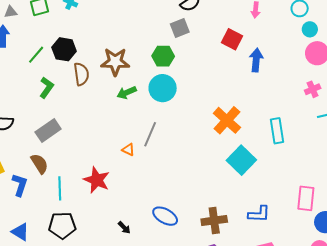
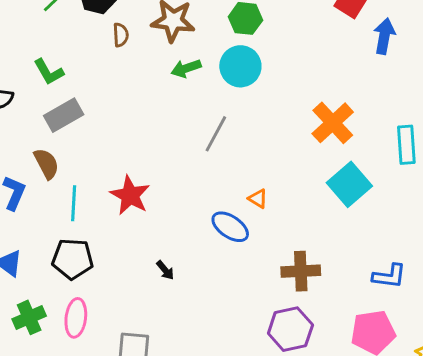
brown semicircle: (81, 74) -> (121, 35), size x0.7
green L-shape: (47, 88) -> (49, 72), moved, turned 110
orange triangle: (128, 150) -> (258, 199), moved
blue L-shape: (259, 214) -> (389, 276), moved
blue ellipse: (165, 216) -> (230, 227), moved

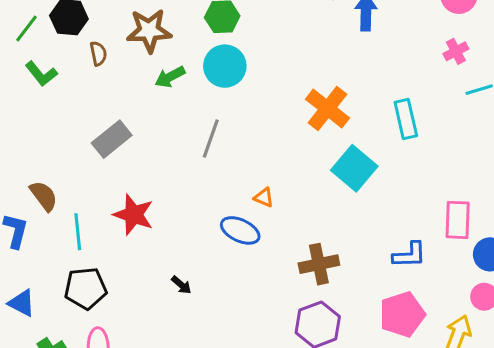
green L-shape: (49, 72) -> (41, 74), moved
gray rectangle: (64, 115) -> (112, 139), moved

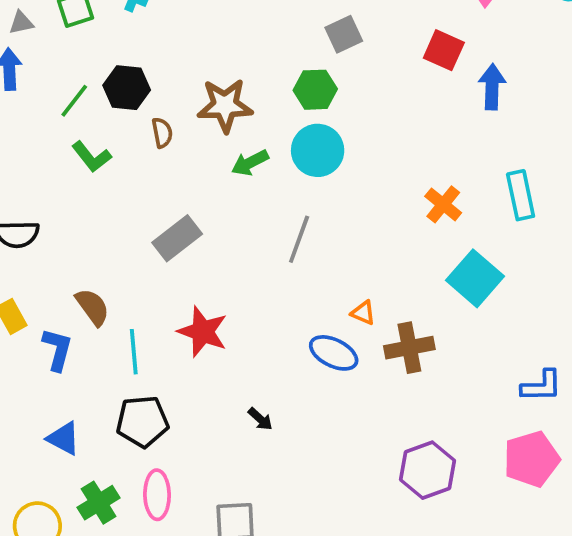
orange cross: (327, 109) -> (443, 204), size x0.7
cyan rectangle: (406, 119) -> (521, 195), moved
brown cross: (319, 264) -> (409, 348), moved

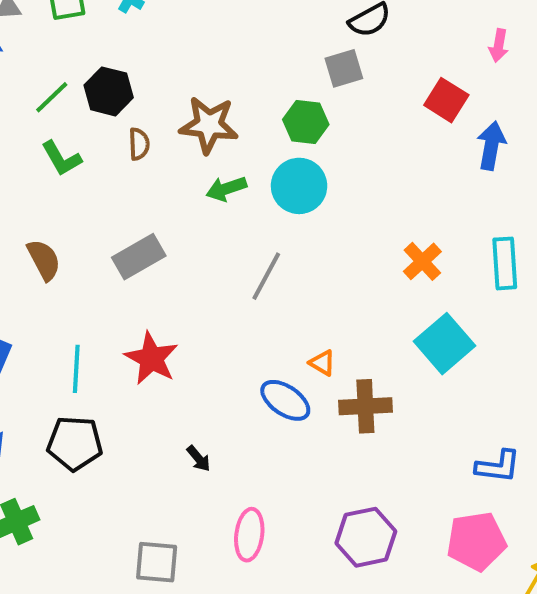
brown semicircle: (92, 307) -> (44, 260), moved
pink ellipse: (157, 495) -> (249, 535), moved

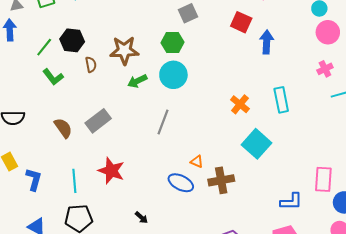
brown semicircle: (44, 260) -> (63, 128), moved

